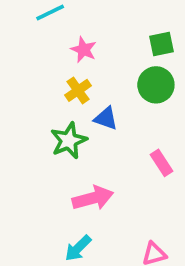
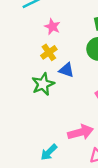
pink arrow: (93, 198) -> (81, 132), moved

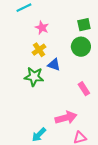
green star: (43, 84) -> (34, 77), turned 30

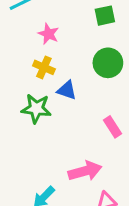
green square: (84, 25) -> (105, 16), moved
yellow cross: (39, 50) -> (44, 67), turned -32

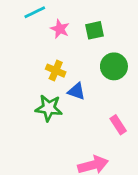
green square: (105, 16) -> (95, 30), moved
pink star: (48, 34) -> (60, 29), moved

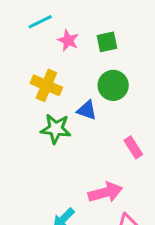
green circle: (114, 66) -> (113, 85), moved
yellow cross: (56, 71) -> (46, 85), moved, size x1.4

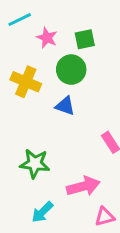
green circle: (113, 85) -> (71, 70), moved
green star: (56, 129) -> (35, 164), moved

